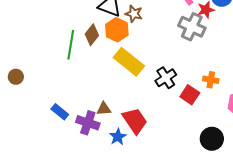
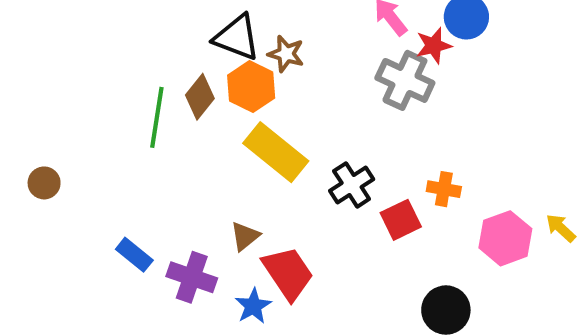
red square: (190, 95) -> (401, 220), turned 30
brown triangle: (104, 109) -> (245, 236), moved, turned -35

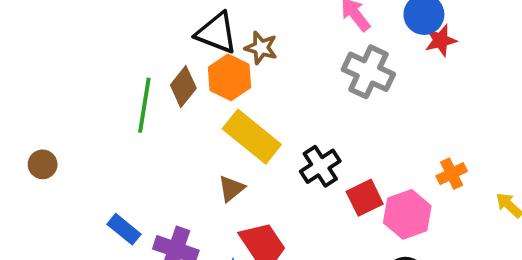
red star: (434, 46) -> (441, 40), moved
orange cross: (444, 189) -> (452, 174), moved, turned -36
brown triangle: (245, 236) -> (231, 188), moved
pink hexagon: (505, 238) -> (407, 214), moved

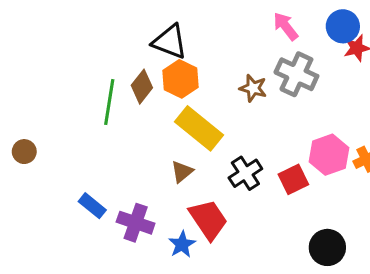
brown star: (261, 48) -> (253, 88), moved
black cross: (320, 166) -> (245, 173), moved
pink hexagon: (407, 214) -> (329, 155), moved

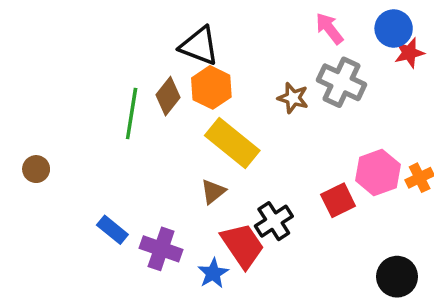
black cross: (245, 173) -> (274, 221), moved
black circle: (327, 247) -> (397, 277), moved

